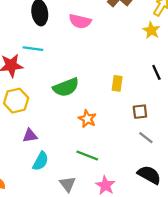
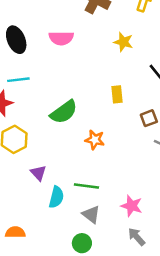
yellow star: (151, 30) -> (123, 42), moved
purple triangle: (30, 136) -> (38, 173), turned -49
green line: (87, 156) -> (86, 186), moved

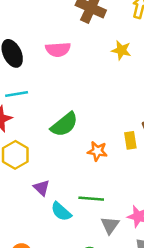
yellow rectangle: (117, 94) -> (130, 140), moved
cyan semicircle: (56, 197) -> (61, 212), turned 120
gray triangle: (91, 214) -> (110, 225), moved, turned 30

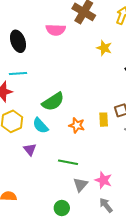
pink semicircle: (58, 49) -> (56, 30), moved
cyan semicircle: (61, 212) -> (40, 126), moved

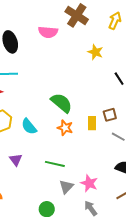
green semicircle: (53, 102) -> (62, 103), moved, turned -110
purple triangle: (30, 149) -> (16, 160), moved

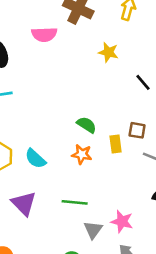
green semicircle: (62, 103) -> (87, 125), moved, size x0.7
brown square: (110, 115) -> (137, 130), turned 32
purple triangle: (16, 160) -> (24, 203), size x1.5

